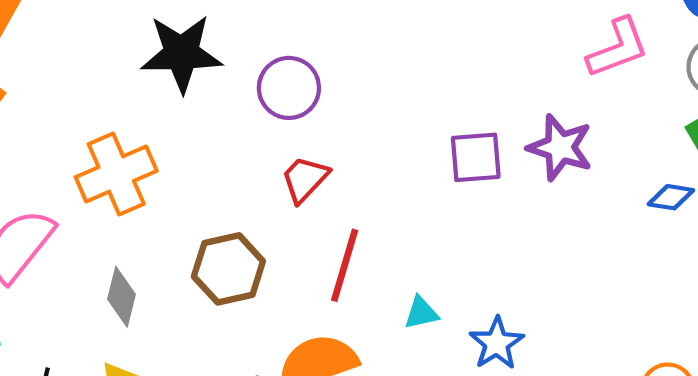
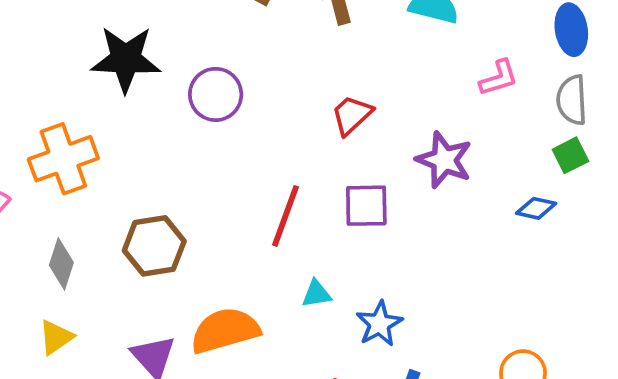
pink L-shape: (618, 48) -> (499, 78), size x0.7
purple square: (476, 157) -> (366, 206), moved
red trapezoid: (305, 179) -> (352, 115), moved
red line: (345, 265) -> (286, 216), moved

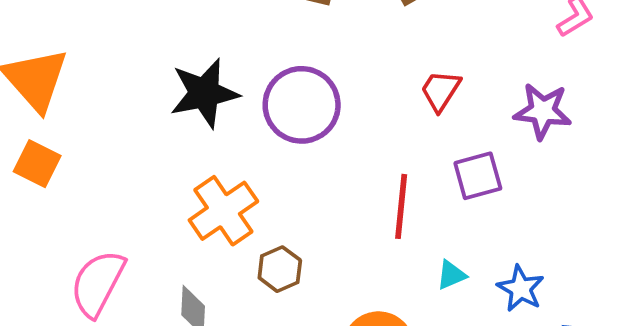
purple circle: (216, 94) -> (302, 105), size x1.4
orange cross: (63, 159) -> (223, 211), moved
brown hexagon: (154, 246) -> (280, 269), size x0.7

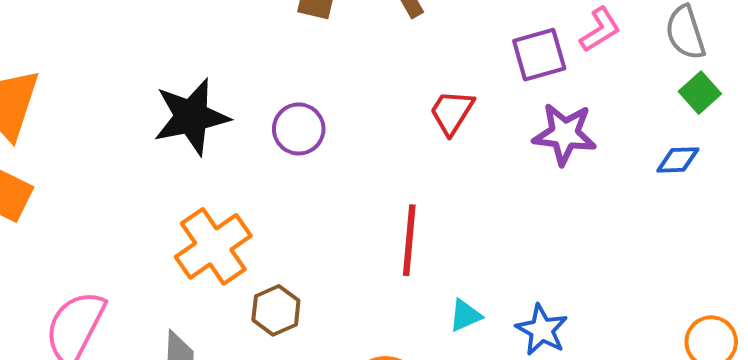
purple circle: (302, 105) -> (299, 129), size x0.6
purple square: (478, 176) -> (539, 55), moved

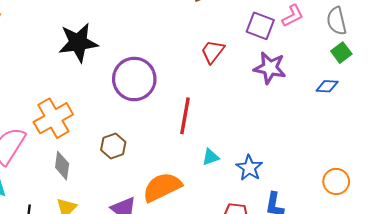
purple square: (539, 55) -> (260, 26), turned 32
purple circle: (299, 129) -> (134, 79), moved, size x1.6
orange cross: (213, 246) -> (53, 118), moved

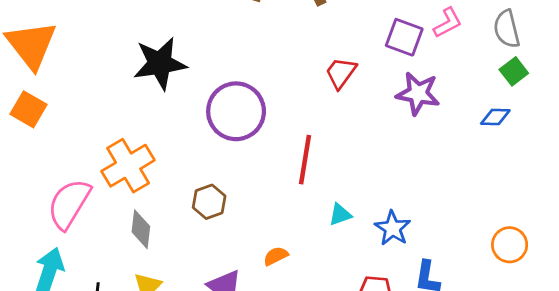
orange semicircle: (162, 187) -> (276, 256), size x0.5

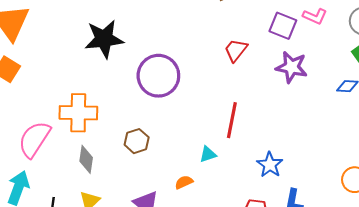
pink L-shape: (448, 23) -> (315, 16), turned 50
red line: (305, 160) -> (232, 120), moved
orange cross: (128, 166) -> (78, 113), turned 30
cyan triangle: (340, 215) -> (208, 154), moved

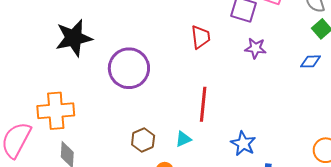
red trapezoid: (236, 50) -> (201, 37), turned 140
purple star: (292, 67) -> (255, 48), size x0.7
brown hexagon: (137, 141) -> (143, 140), moved

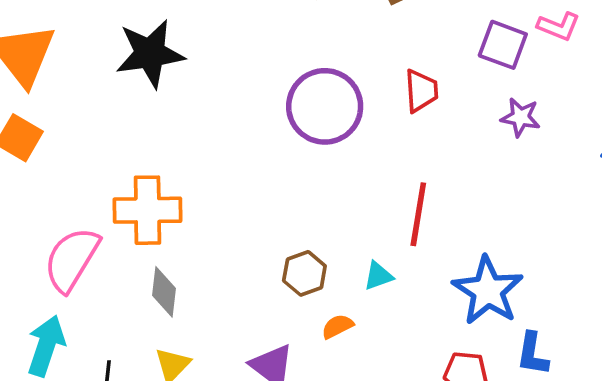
black star: (74, 38) -> (150, 54), moved
purple circle: (129, 68) -> (325, 106), moved
blue star: (243, 144) -> (488, 291), size x1.5

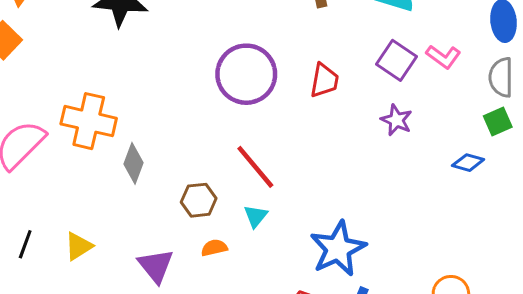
red line: (418, 214) -> (255, 167), moved, turned -63
cyan triangle: (378, 276) -> (256, 216), turned -45
gray diamond: (164, 292) -> (133, 163), moved

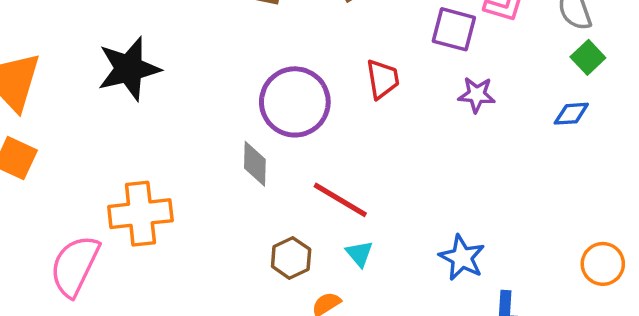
gray diamond: (133, 163) -> (255, 164), moved
blue star: (338, 249) -> (462, 258), size x0.7

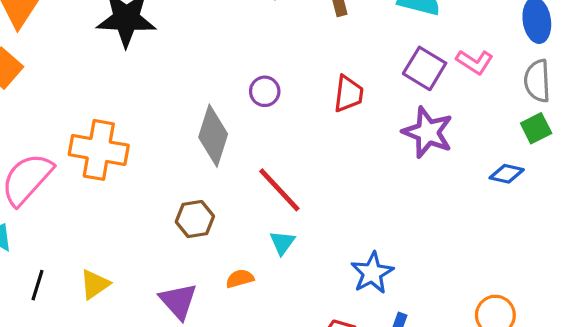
purple star: (477, 95) -> (428, 132), size x1.5
purple circle: (295, 102) -> (265, 91), size x0.5
gray diamond: (255, 164) -> (213, 136), size x1.4
brown hexagon: (291, 258) -> (195, 219), moved

